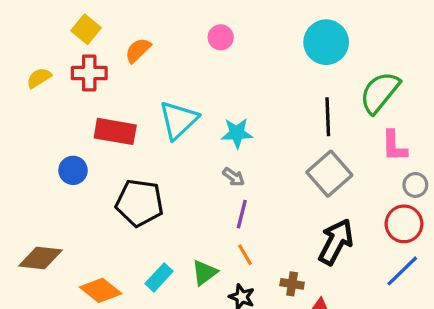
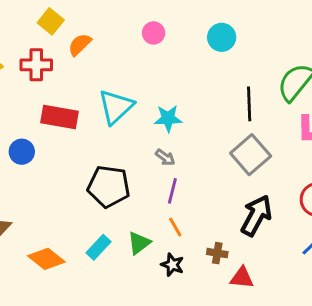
yellow square: (86, 29) -> (51, 21), moved
cyan circle: (326, 42) -> (222, 37), moved, size x0.7
black pentagon: (140, 203) -> (109, 186), moved

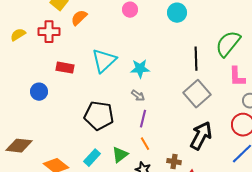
red rectangle: (59, 117) -> (65, 68), size x0.7

